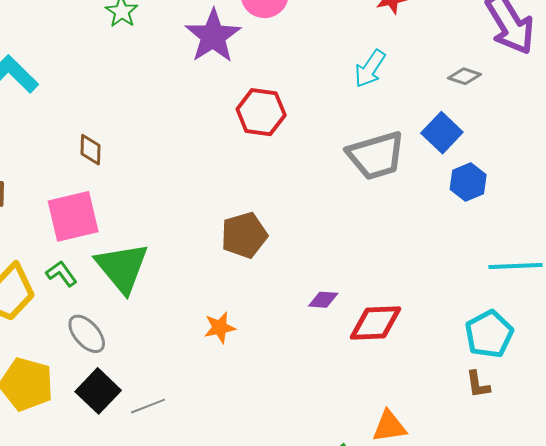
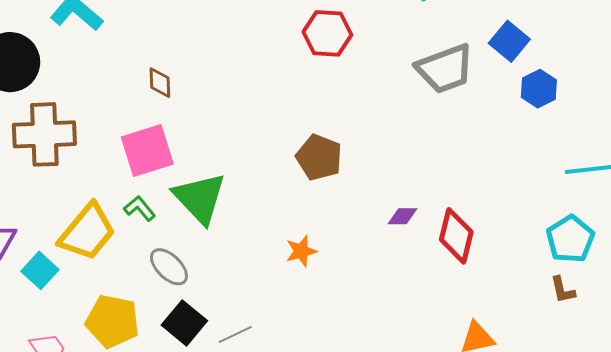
brown pentagon: (244, 235) -> (319, 157), turned -30
red diamond: (376, 323) -> (456, 236), turned -70

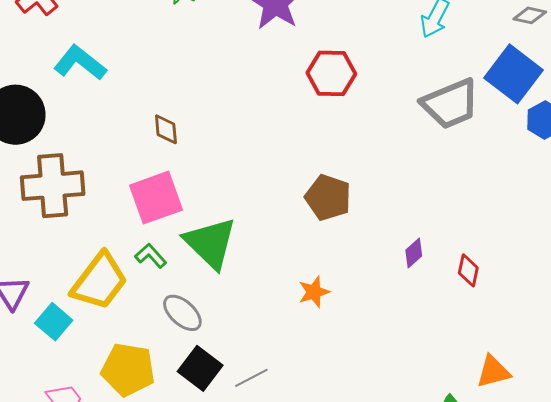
blue square: (509, 41) -> (513, 74), size x1.4
purple diamond: (403, 216) -> (414, 253), turned -40
red diamond: (456, 236) -> (468, 270), size x0.6

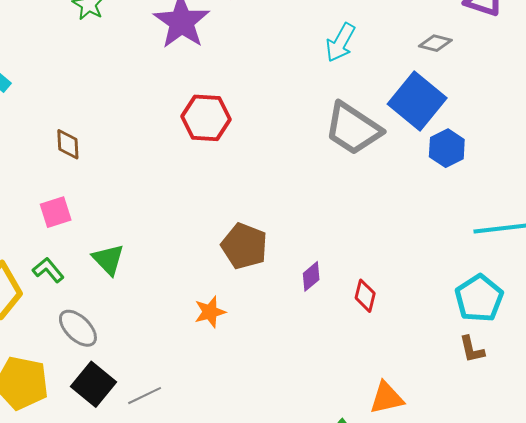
red hexagon: (331, 73) -> (206, 118), moved
gray trapezoid: (450, 104) -> (353, 129), turned 54
brown pentagon: (328, 197) -> (244, 246), moved
pink square: (156, 198) -> (56, 212), size x0.6
green triangle: (210, 243) -> (108, 259), size x0.6

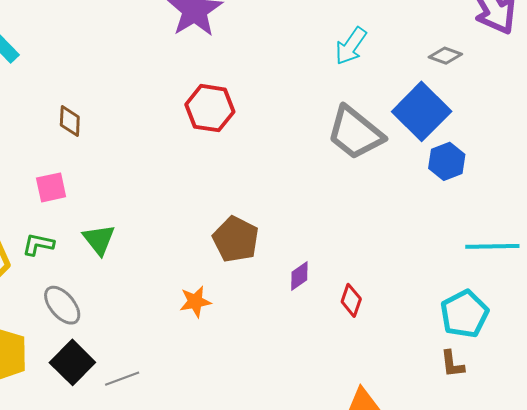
green L-shape: (48, 270) -> (38, 244), turned -44

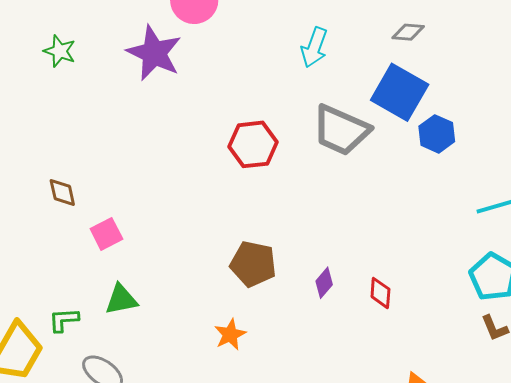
red hexagon: (210, 108) -> (253, 144), moved
pink square: (51, 187) -> (106, 234), moved
green triangle: (99, 240) -> (121, 299), turned -48

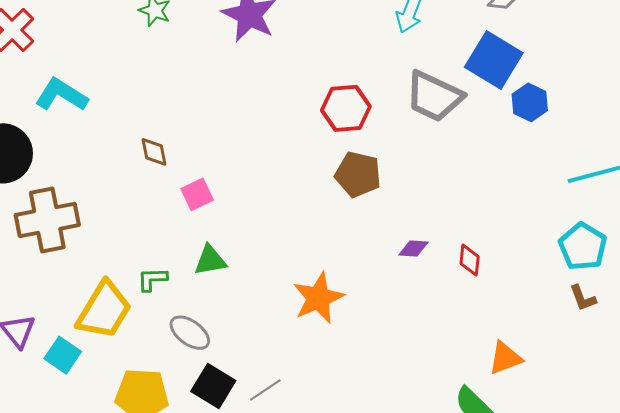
brown pentagon: (253, 264) -> (358, 174), moved
purple diamond: (324, 283) -> (414, 249), turned 52
orange star: (230, 335) -> (318, 298), size x1.6

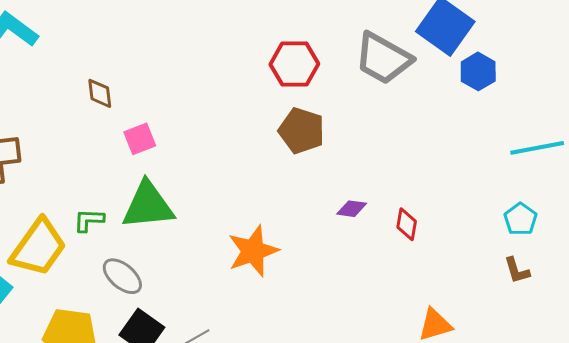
cyan pentagon: (583, 247) -> (521, 219), size x0.7
green triangle: (210, 260) -> (148, 205), size x1.6

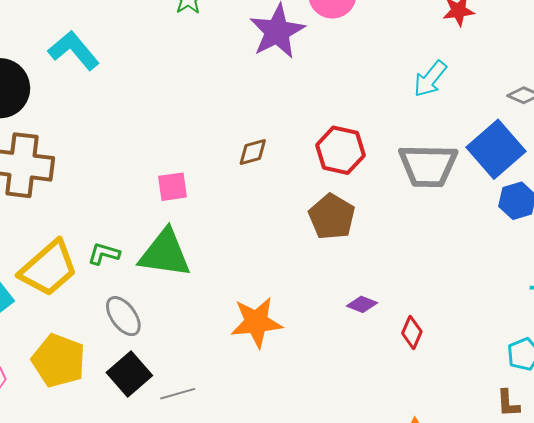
gray trapezoid: (383, 58) -> (428, 166), turned -42
brown diamond: (100, 93) -> (253, 152), moved, turned 68

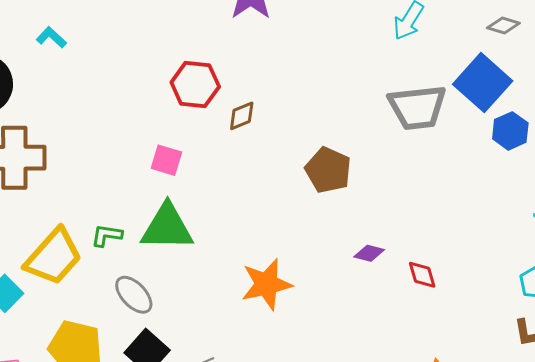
cyan L-shape: (74, 50) -> (51, 37), size x0.6
red hexagon: (340, 150) -> (195, 84), moved
pink square: (173, 187) -> (166, 160), turned 32
red diamond: (412, 332) -> (422, 275), turned -32

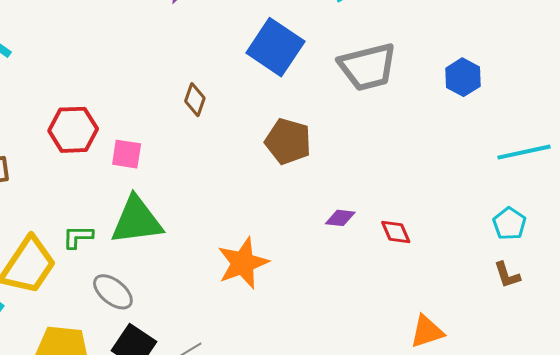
blue square: (483, 83) -> (275, 47), moved
red hexagon: (195, 84) -> (73, 130), moved
brown diamond: (242, 116) -> (195, 100), turned -40

